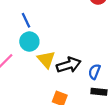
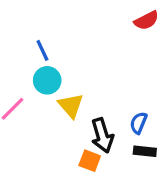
black arrow: (69, 65) -> (102, 135), moved, turned 90

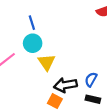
black arrow: (102, 135) -> (65, 85), turned 90

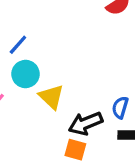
blue line: (32, 23) -> (18, 45), turned 72

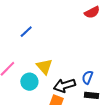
cyan circle: (26, 74) -> (29, 82), moved

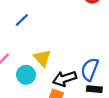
blue semicircle: (87, 77) -> (90, 69), size x1.5

